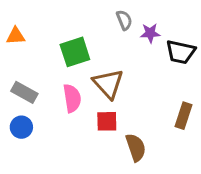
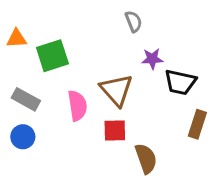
purple star: (150, 33) -> (152, 59), moved
green square: (75, 52) -> (52, 56), moved
black trapezoid: (181, 52) -> (180, 82), moved

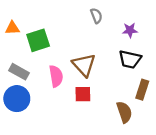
purple star: (152, 59) -> (130, 30), moved
blue circle: (23, 137) -> (17, 99), size x1.5
brown semicircle: (146, 159) -> (124, 112), moved

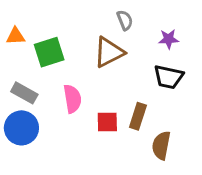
brown triangle: (84, 65) -> (109, 52), moved, turned 45
brown rectangle: (142, 90) -> (138, 116), moved
brown semicircle: (124, 112) -> (161, 145), turned -150

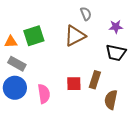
orange triangle: (16, 36) -> (11, 42), moved
pink semicircle: (72, 99) -> (44, 94), moved

